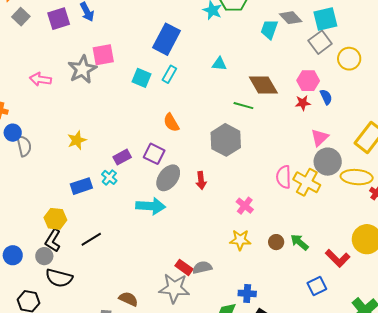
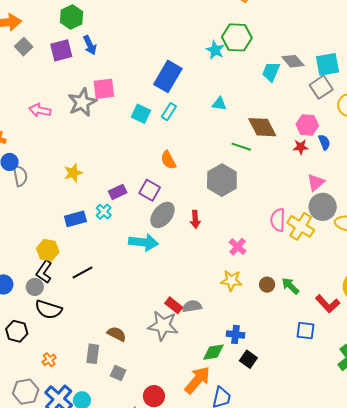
blue square: (317, 286) -> (306, 331), turned 30

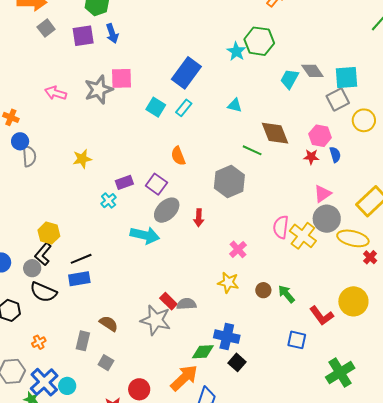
blue rectangle: (75, 219) -> (79, 279), moved
blue cross: (236, 334) -> (227, 337), size x1.4

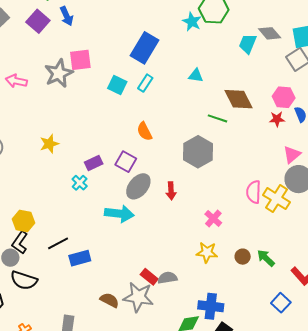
purple square: (83, 36) -> (38, 21), turned -35
blue rectangle: (79, 279) -> (80, 258), moved
brown semicircle: (109, 324) -> (110, 300), moved
blue square: (297, 340) -> (281, 303), turned 36

